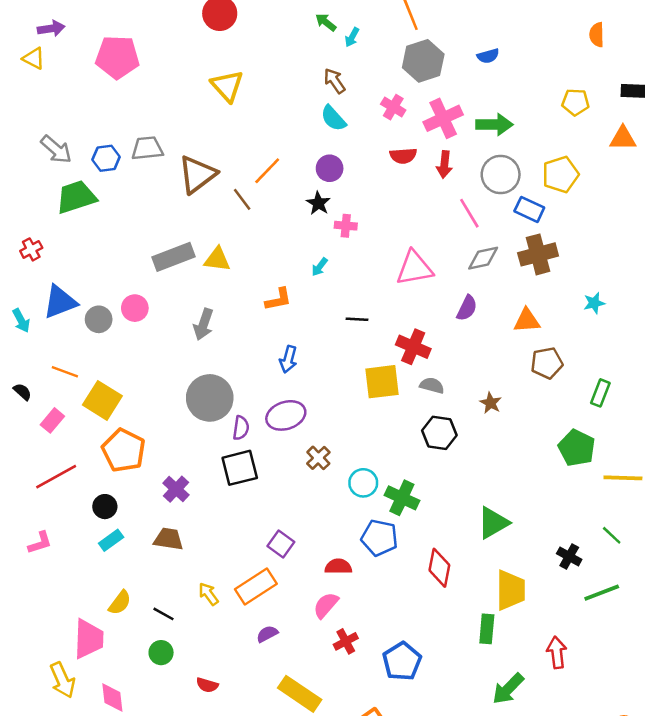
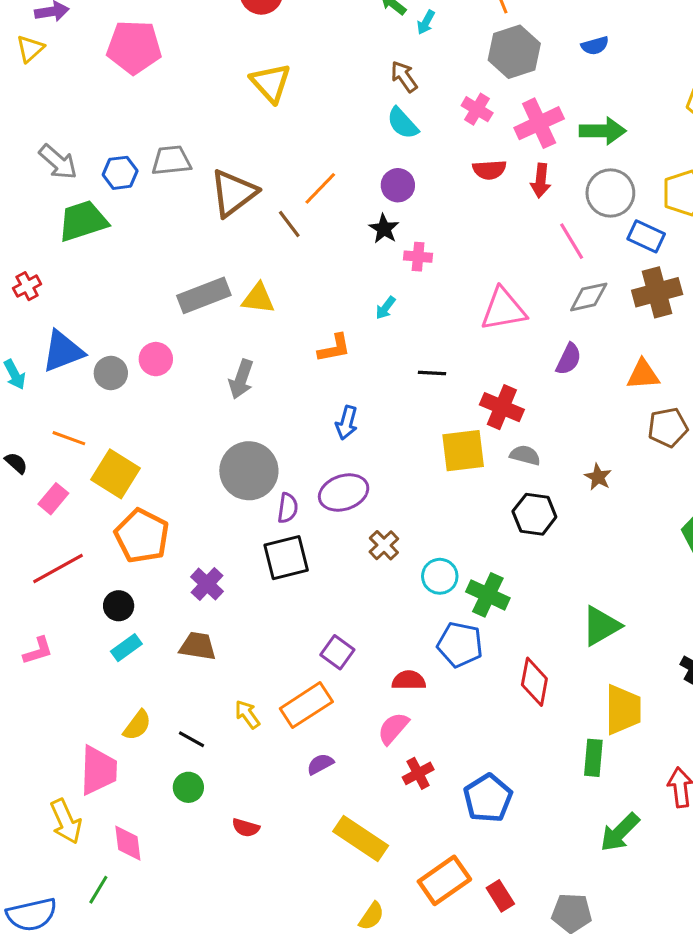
yellow triangle: (34, 58) -> (30, 49), turned 50

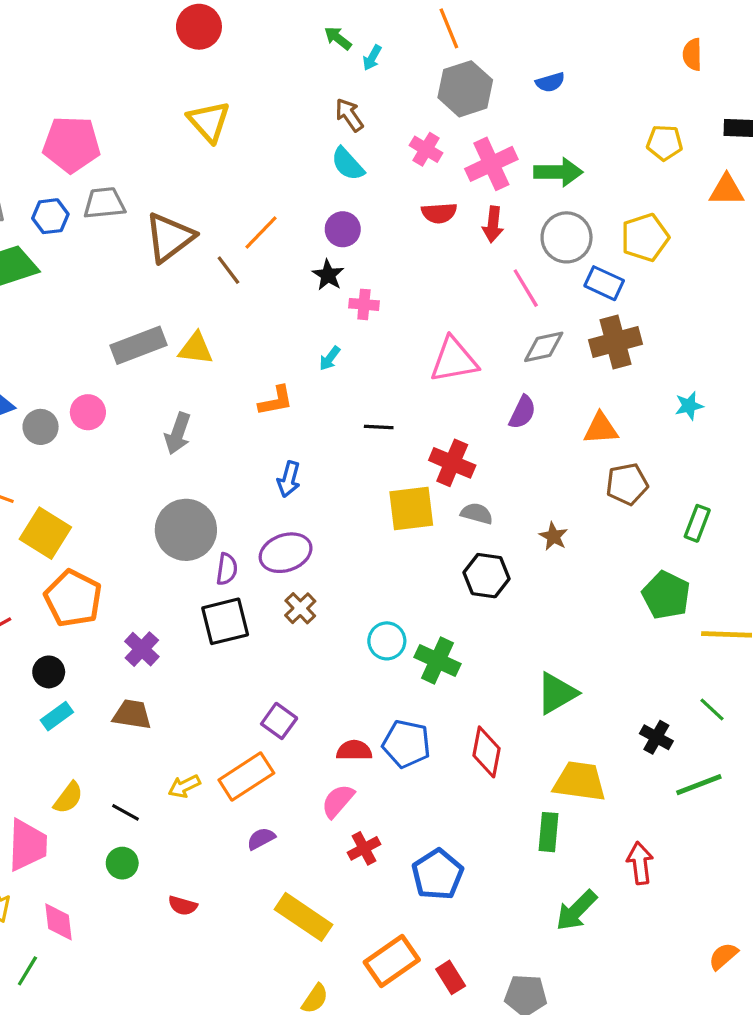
pink pentagon: (134, 47) -> (72, 144), moved
brown cross: (384, 545) -> (300, 608), moved
blue pentagon: (460, 645) -> (406, 744), moved
yellow trapezoid: (623, 710) -> (580, 781), turned -82
yellow arrow: (247, 714) -> (184, 786), turned -80

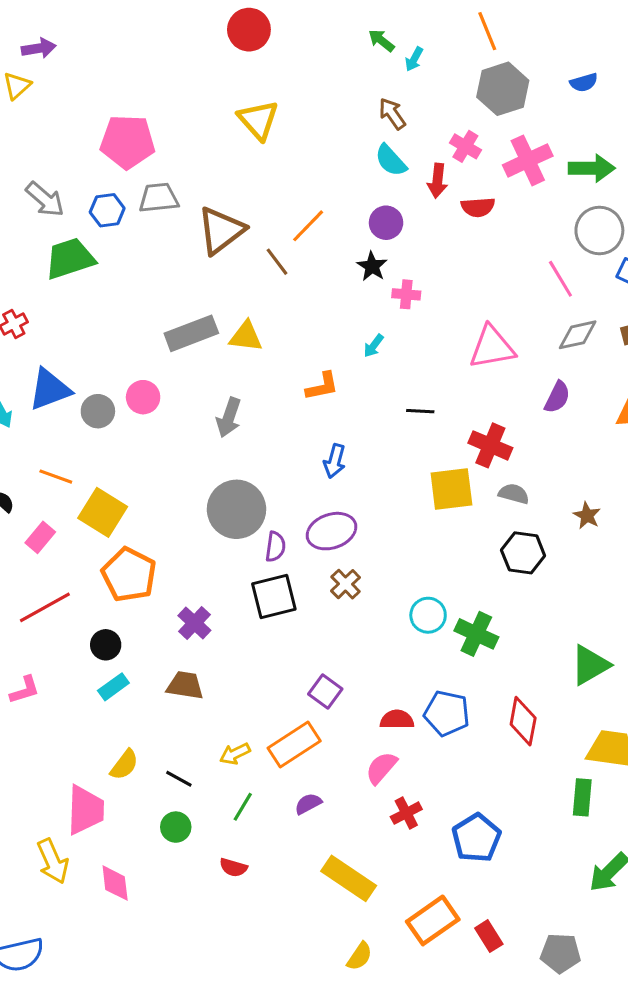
red arrow: (493, 224) -> (437, 181), moved
green line: (27, 971) -> (243, 807), moved

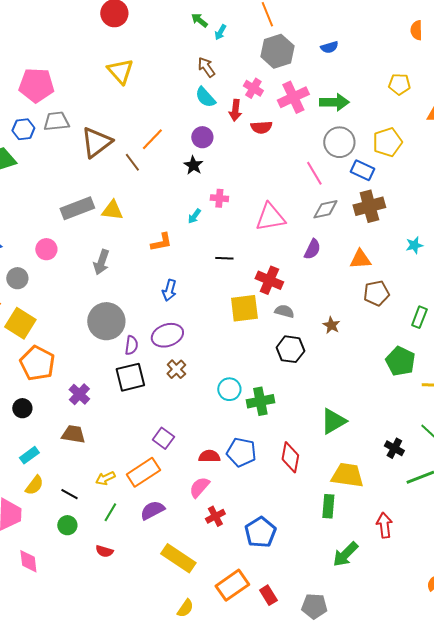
pink cross: (406, 294) -> (219, 198), moved
gray circle: (98, 411) -> (17, 278), moved
green cross: (476, 634) -> (260, 401), turned -36
cyan rectangle: (113, 687) -> (29, 455), moved
purple semicircle: (308, 804) -> (152, 510), size x1.4

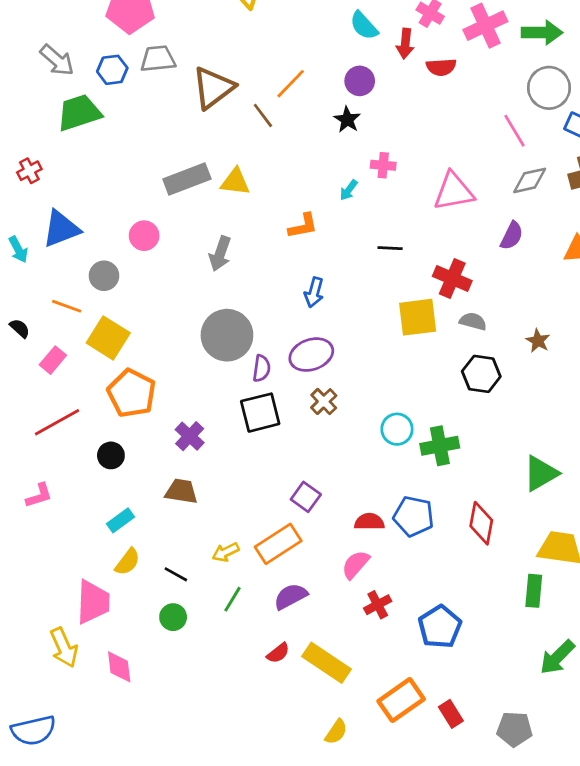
red semicircle: (104, 551) -> (278, 653), moved, turned -54

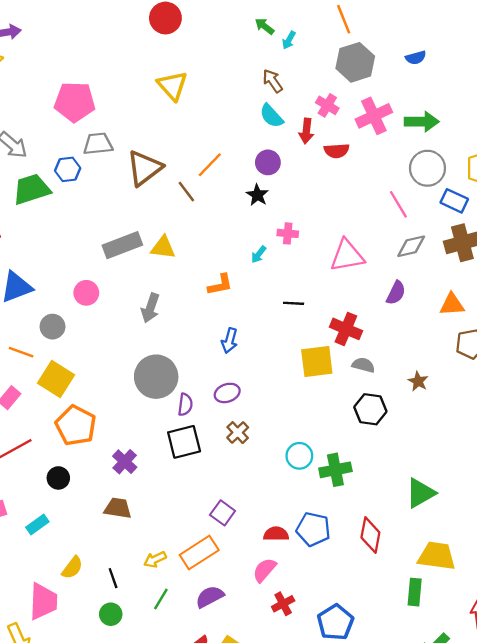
blue hexagon: (112, 70) -> (68, 169), moved
purple ellipse: (311, 355) -> (227, 393), size x0.7
cyan rectangle: (121, 520) -> (37, 525), moved
black line: (176, 574) -> (113, 578), turned 42

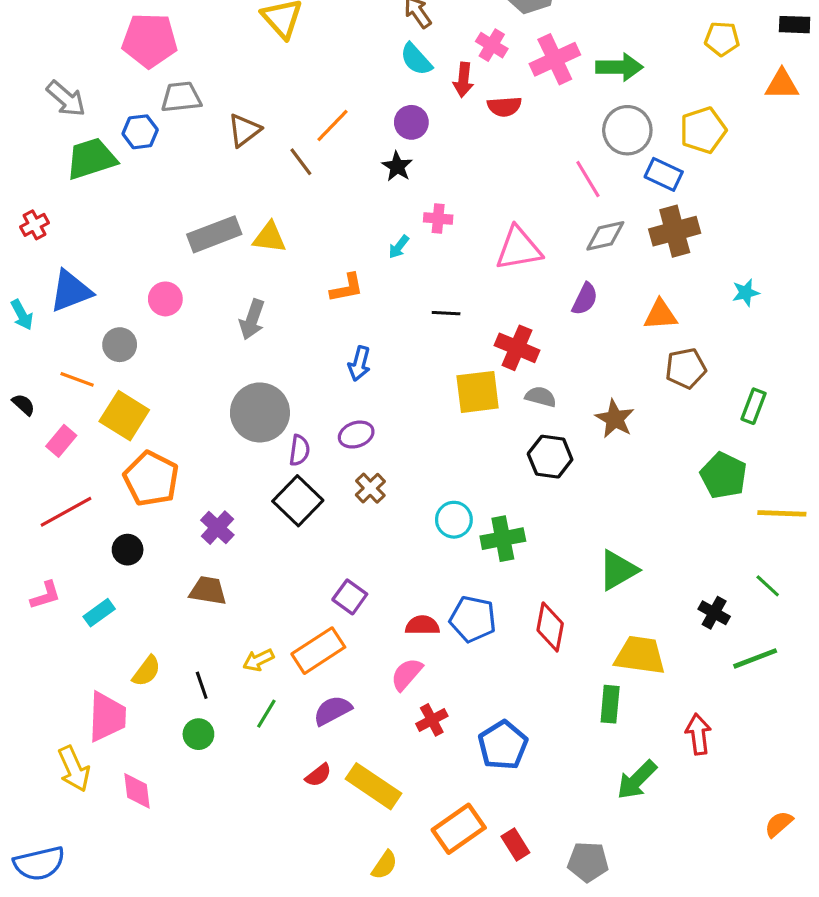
brown triangle: (144, 168) -> (244, 130), size x0.7
brown star: (418, 381) -> (615, 419), size x1.4
black square: (184, 442) -> (298, 501), turned -32

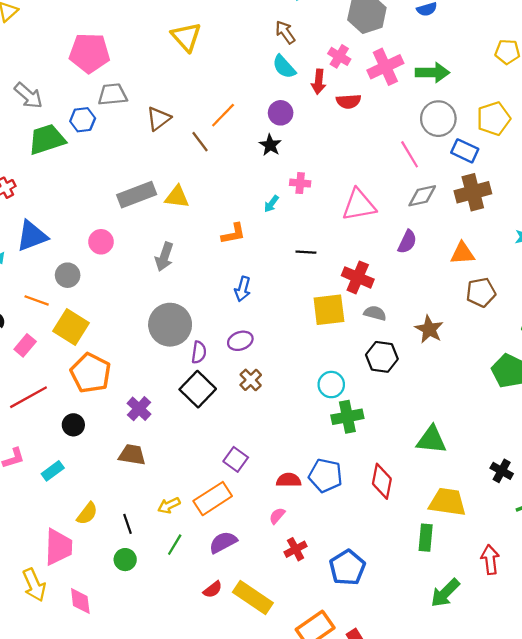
cyan circle: (454, 520) -> (331, 385), moved
green triangle: (618, 570) -> (431, 440), turned 36
pink semicircle: (407, 674) -> (277, 516), size x0.7

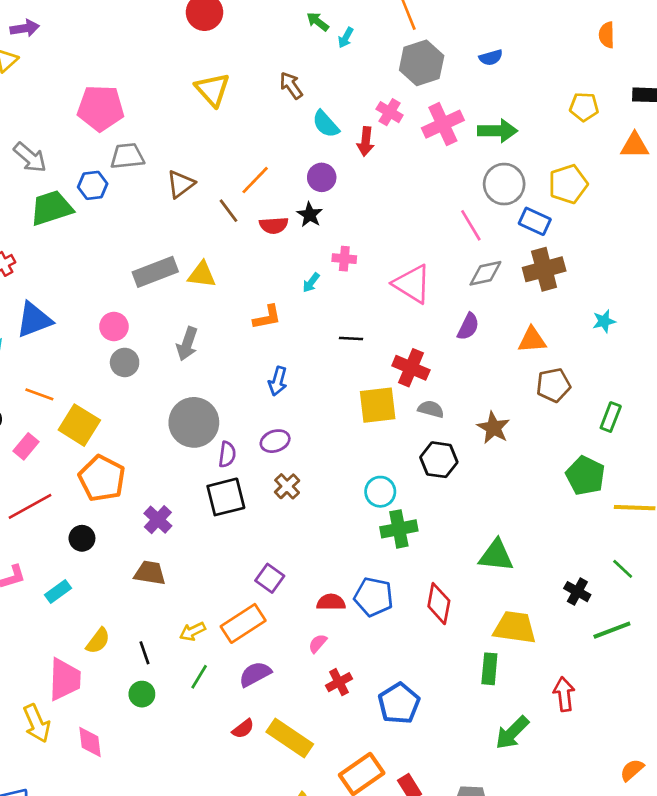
brown arrow: (285, 32) -> (291, 85), moved
red semicircle: (349, 101) -> (274, 225), moved
pink triangle: (359, 205) -> (412, 284), turned 42
gray circle: (68, 275) -> (125, 362), moved
black square: (198, 389) -> (226, 497), turned 32

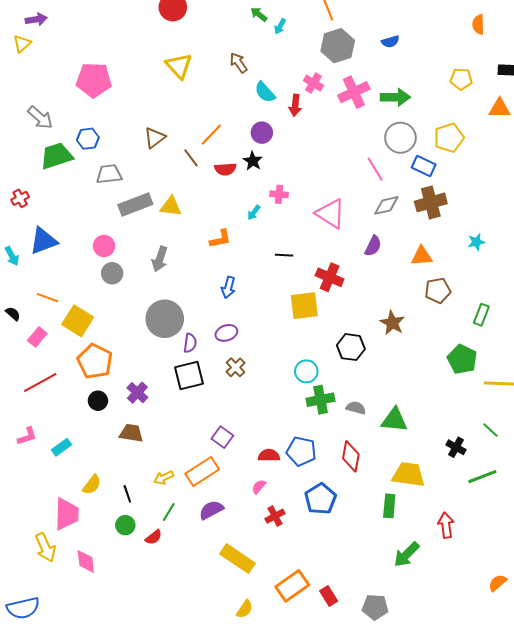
gray trapezoid: (127, 156) -> (109, 174), moved
gray semicircle: (431, 409) -> (356, 408), moved
black circle: (82, 538) -> (98, 401), moved
blue pentagon: (399, 703) -> (321, 499), moved
red semicircle: (243, 729) -> (154, 537), moved

